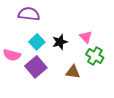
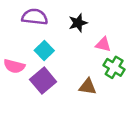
pink triangle: (86, 37) -> (103, 45), turned -32
black star: (60, 42) -> (78, 23), moved

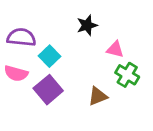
purple semicircle: (35, 17) -> (21, 37), moved
brown triangle: (88, 87) -> (98, 96), turned -30

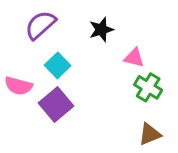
purple semicircle: (21, 37) -> (40, 25), moved, turned -48
brown triangle: (98, 96) -> (150, 134), moved

